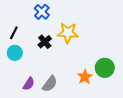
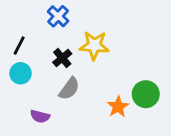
purple semicircle: (29, 84) -> (40, 116), turned 72
gray semicircle: (50, 84) -> (69, 89), moved

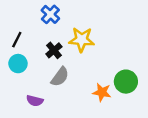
orange star: (118, 107) -> (102, 92), turned -30

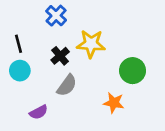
black line: (17, 40) -> (19, 44), turned -42
green circle: (126, 82) -> (133, 71), moved
purple semicircle: (35, 101) -> (39, 112), turned -42

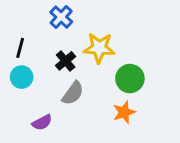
black line: (19, 44) -> (20, 48), turned 30
green circle: (133, 71) -> (130, 79), moved
orange star: (114, 103) -> (124, 112), turned -30

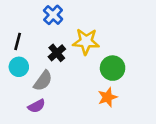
gray semicircle: (73, 93) -> (43, 81), moved

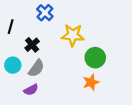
black line: (18, 41) -> (11, 27), moved
black cross: (57, 53) -> (32, 45), moved
cyan circle: (19, 67) -> (13, 65), moved

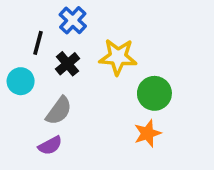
black line: (11, 27) -> (38, 43), moved
black cross: (32, 45) -> (68, 64), moved
cyan circle: (13, 65) -> (21, 81), moved

